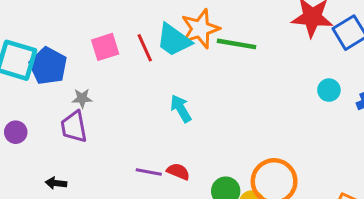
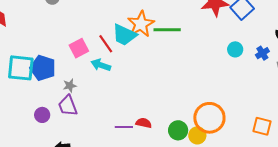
cyan arrow: (181, 109) -> (101, 65), moved, turned -30
purple circle: (16, 132) -> (42, 115), moved

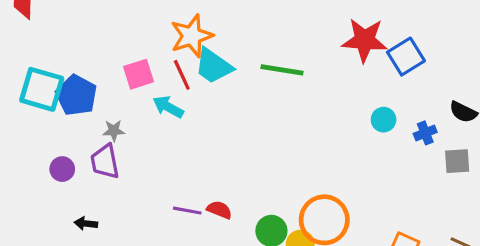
orange star: (141, 24) -> (192, 36), moved

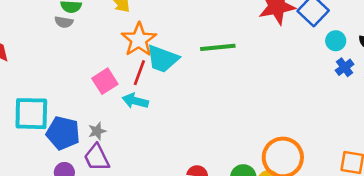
red line: (182, 75) -> (139, 73), turned 60
blue pentagon: (76, 95) -> (63, 133), moved
cyan circle: (384, 120) -> (336, 41), moved

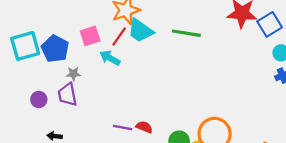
cyan square: (31, 114) -> (25, 46), turned -32
blue pentagon: (63, 133) -> (55, 49), moved

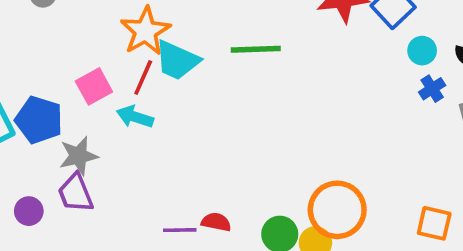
gray star: (73, 74) -> (78, 156), size x1.5

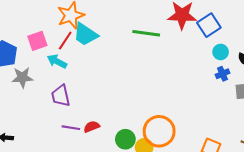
green line: (256, 49) -> (146, 33), moved
purple trapezoid: (76, 193) -> (61, 96), moved
red semicircle: (216, 222) -> (92, 127), turned -42

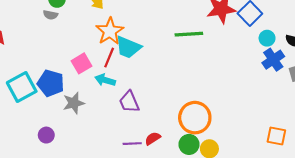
blue cross: (223, 74) -> (273, 60), size x1.5
purple trapezoid: (61, 96) -> (129, 102), moved
orange circle: (159, 131) -> (195, 118), moved

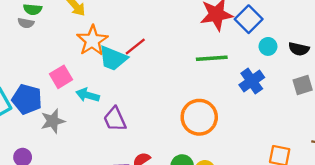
green line: (189, 34) -> (212, 58), moved
red line: (109, 58) -> (135, 47), moved, turned 30
blue cross: (273, 60) -> (252, 81), moved
orange circle: (195, 118) -> (199, 117), moved

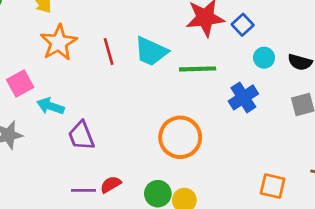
blue square: (249, 19) -> (243, 25), size x0.7
red line: (135, 47) -> (109, 52), turned -70
cyan trapezoid: (113, 58) -> (151, 51), moved

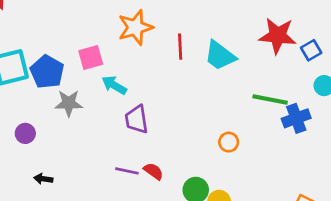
green line: (198, 69) -> (270, 100), moved
orange circle: (180, 137) -> (229, 142), size x0.5
red semicircle: (111, 184) -> (154, 171), turned 54

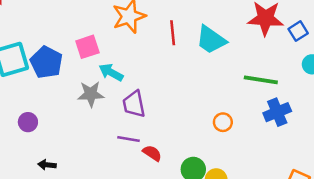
gray star: (69, 103) -> (91, 94), moved
blue cross: (296, 118) -> (277, 112), moved
purple line: (127, 171) -> (129, 139), moved

